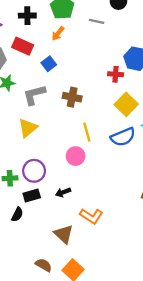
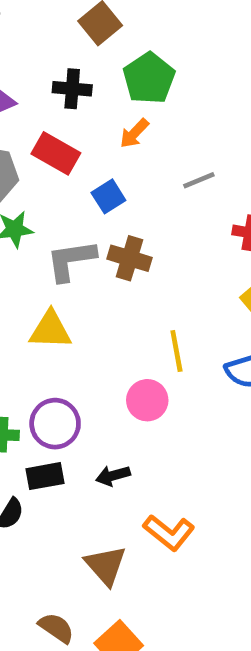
gray line: (97, 21) -> (199, 180), moved, turned -40
brown cross: (72, 97) -> (130, 258), moved
yellow triangle: (28, 128) -> (50, 330), turned 36

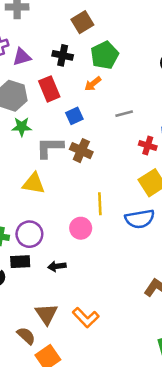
red rectangle: (56, 153) -> (49, 89), turned 30
orange L-shape: (169, 532) -> (86, 318), moved
brown semicircle: (56, 628) -> (26, 336), moved

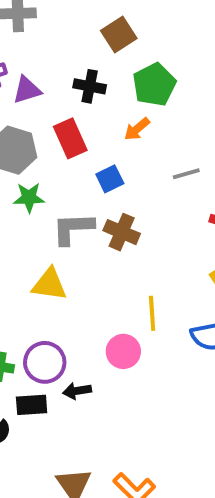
black arrow: (57, 266) -> (77, 391), moved

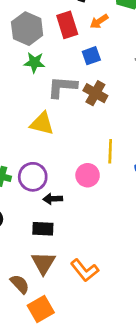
orange arrow: (137, 129) -> (99, 21), moved
black rectangle: (32, 405) -> (43, 229), moved

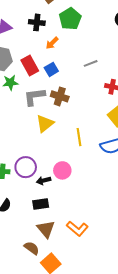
red rectangle: (67, 25) -> (30, 65), moved
yellow triangle: (42, 124) -> (45, 124), moved, turned -42
pink circle: (88, 175) -> (62, 170), moved

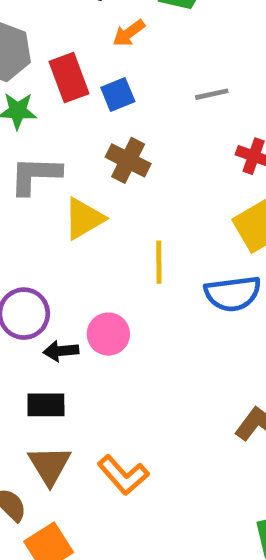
gray L-shape: (34, 97) -> (35, 175), moved

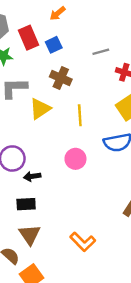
gray line: (212, 94) -> (101, 52), moved
yellow line: (159, 262) -> (80, 115), moved
pink circle: (108, 334) -> (75, 159), moved
orange L-shape: (123, 475) -> (83, 242), moved

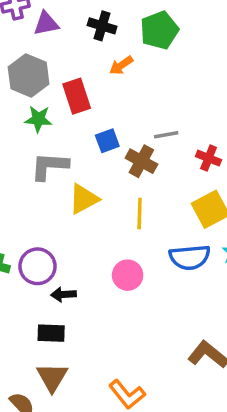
blue square: (54, 45) -> (107, 141), moved
gray line: (101, 52) -> (166, 135), moved
brown cross: (61, 78) -> (141, 161), moved

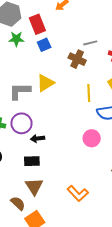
blue square: (107, 141) -> (44, 45), moved
gray L-shape: (49, 166) -> (20, 91), moved
yellow line: (140, 214) -> (89, 93), moved
pink circle: (128, 275) -> (92, 138), moved

